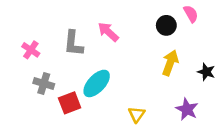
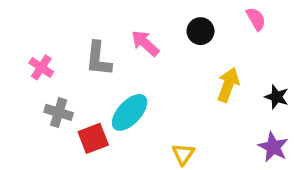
black circle: (166, 25) -> (201, 31), moved
purple star: (187, 109) -> (273, 147), moved

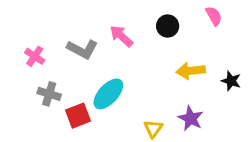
gray L-shape: (98, 59) -> (82, 49), turned -68
yellow arrow: (228, 85) -> (191, 71), turned -116
purple star: (273, 147) -> (191, 118), moved

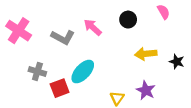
pink cross: (35, 56) -> (19, 31), moved, size x1.6

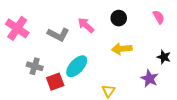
pink semicircle: (163, 12) -> (159, 17), moved
yellow arrow: (146, 54) -> (122, 49), moved
purple star: (146, 90) -> (149, 79), moved

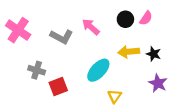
pink semicircle: (159, 17) -> (146, 18), moved, turned 64
black star: (164, 57) -> (154, 54), moved
cyan ellipse: (77, 66) -> (98, 70), moved

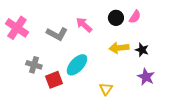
cyan ellipse: (98, 70) -> (77, 65), moved

